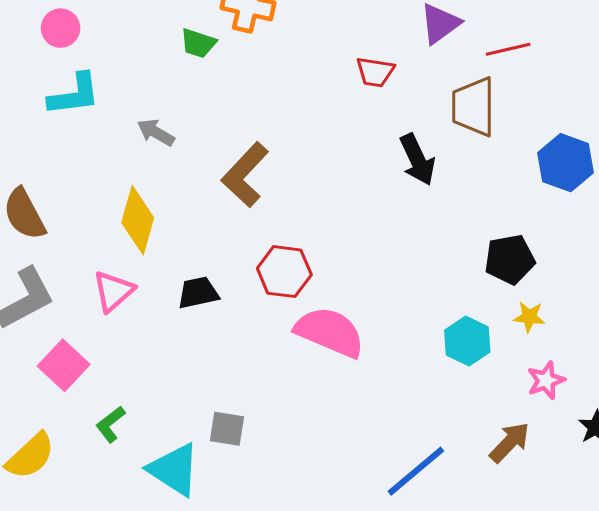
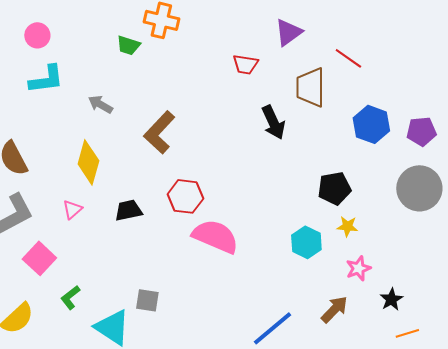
red line: (508, 49) -> (348, 58), moved, turned 48
pink triangle: (113, 291) -> (72, 209), size x0.7

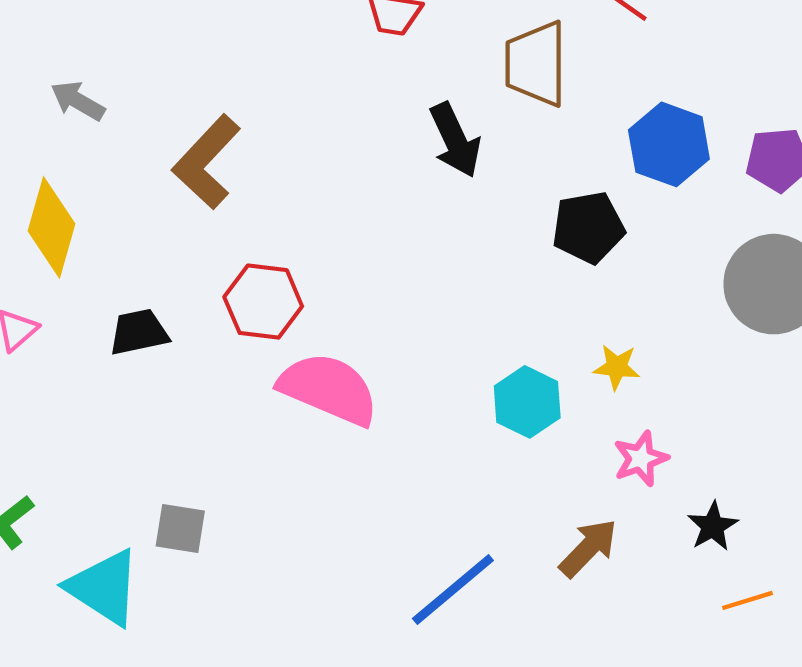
black pentagon: (334, 188) -> (588, 227), moved

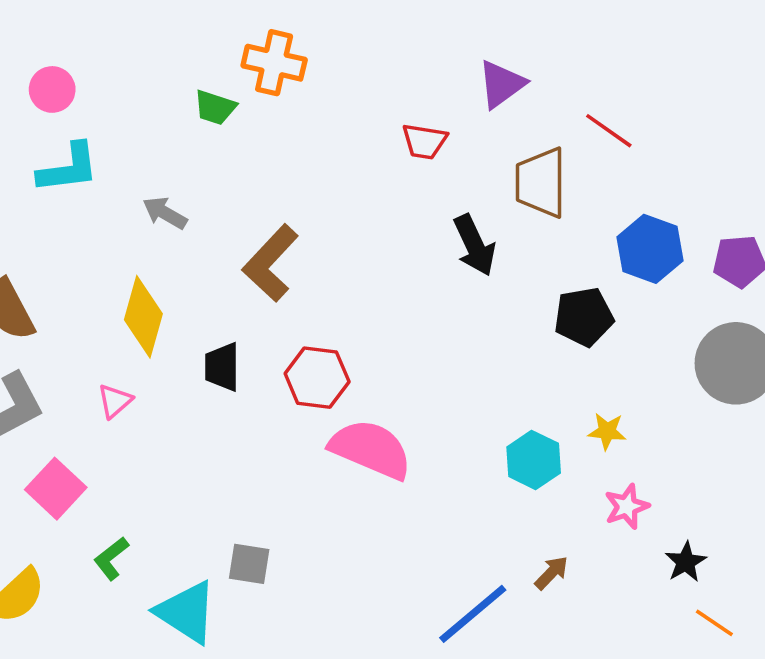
black trapezoid: (139, 332) -> (222, 367), moved, turned -78
brown arrow: (588, 548) -> (552, 573), moved, size x0.7
orange line: (748, 600) -> (714, 623), turned 51

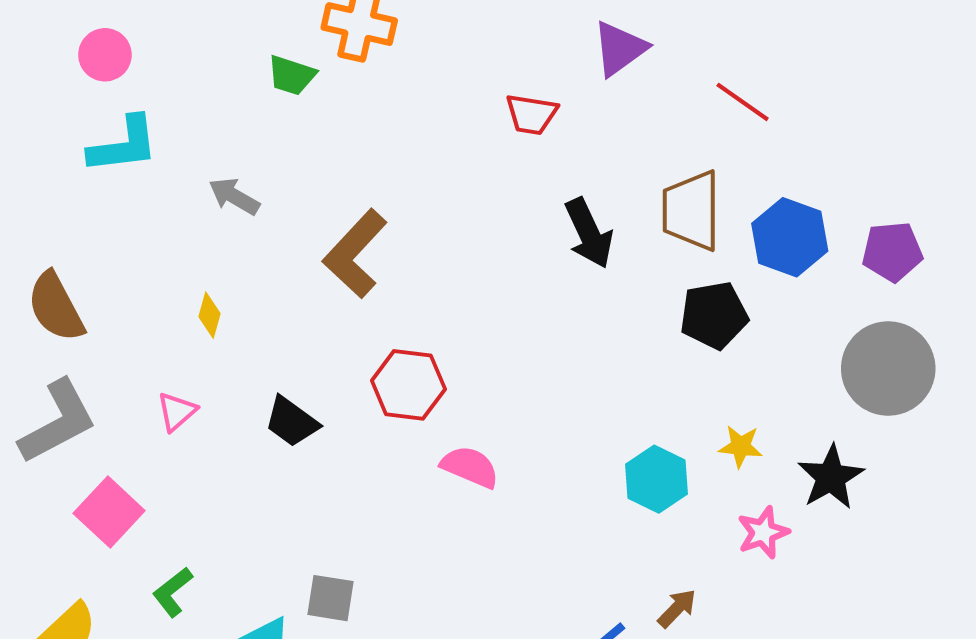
brown trapezoid: (541, 183) -> (691, 211), moved
yellow diamond: (143, 317) -> (210, 315), size x0.5
black trapezoid: (222, 367) -> (292, 422), moved, turned -54
pink semicircle: (371, 449) -> (470, 467), size x0.6
black star: (686, 562) -> (831, 477), moved, size x1.4

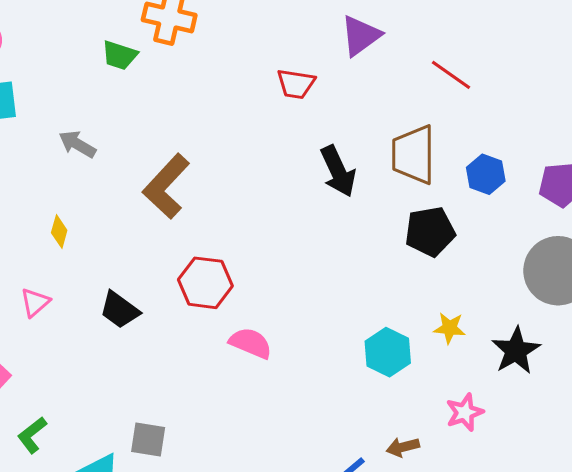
blue hexagon: (790, 237) -> (486, 174), size x0.7
pink star: (763, 533) -> (465, 412), moved
brown arrow: (677, 608) -> (403, 447), turned -148

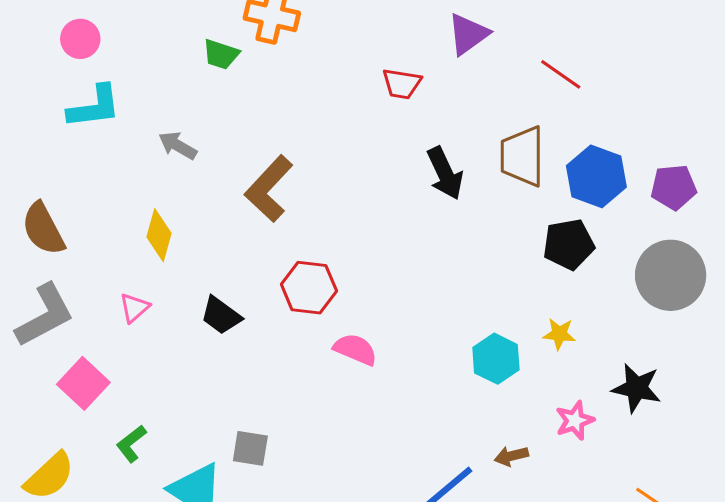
blue hexagon: (486, 174) -> (596, 176), size x1.5
yellow diamond: (59, 232) -> (159, 235), size x1.5
black pentagon: (430, 232) -> (569, 244), moved
black star: (516, 351) -> (637, 388), moved, turned -30

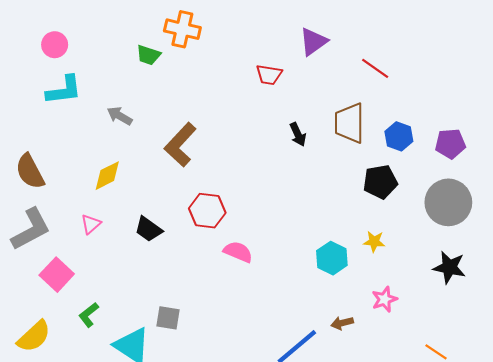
black arrow: (445, 173) -> (298, 134), size x0.7
blue hexagon: (596, 176) -> (399, 136), size x0.7
yellow diamond: (159, 235) -> (107, 176), turned 48
black star: (637, 388) -> (449, 267), moved

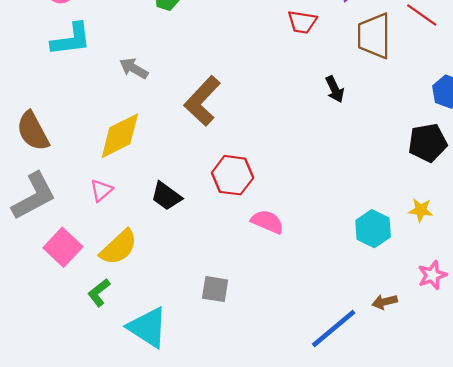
brown trapezoid: (349, 123) -> (374, 36), moved
yellow diamond: (107, 176) -> (120, 136), size x1.4
gray square: (168, 318) -> (215, 289), moved
yellow semicircle: (34, 336) -> (119, 247), moved

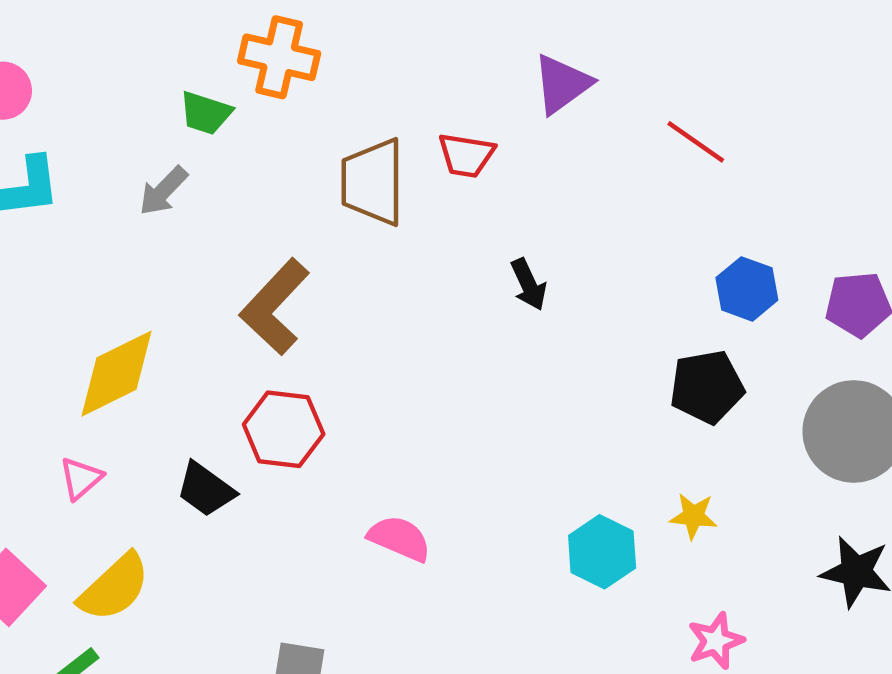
brown trapezoid: (374, 36) -> (373, 182), moved
gray arrow: (134, 68) -> (163, 191), moved, turned -76
red hexagon: (233, 175) -> (284, 429), moved

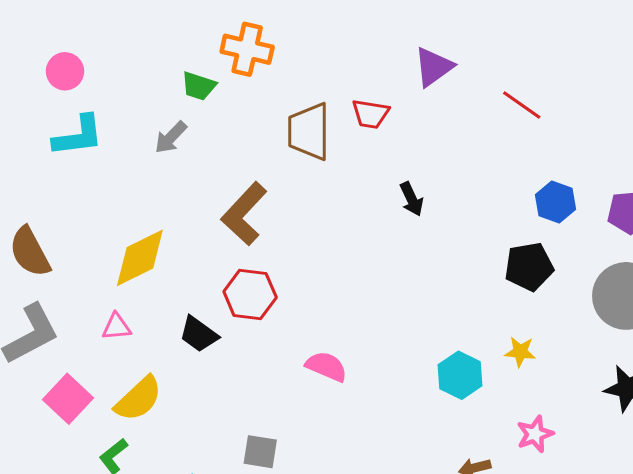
pink triangle: (81, 478) -> (116, 327), turned 36

